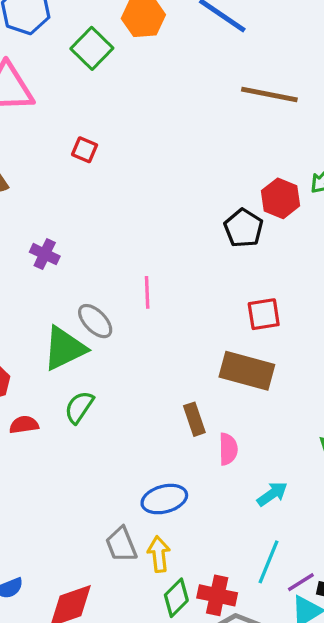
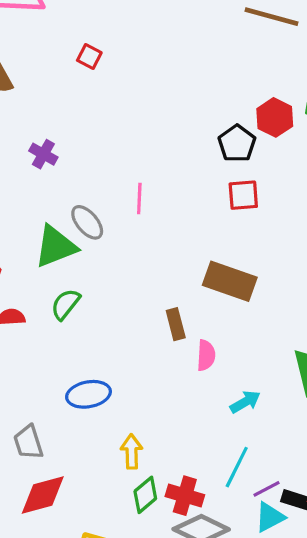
red square: (264, 314) -> (243, 195), moved
blue ellipse: (164, 499) -> (89, 394), moved
gray trapezoid: (121, 545) -> (28, 442), moved

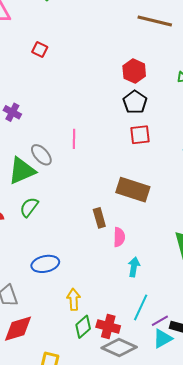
red hexagon: (275, 117) -> (134, 71), moved
cyan arrow: (245, 402) -> (134, 267), moved, turned -48

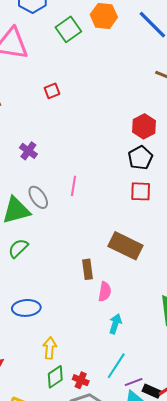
red square: (40, 50) -> (52, 91), turned 35
purple cross: (12, 112) -> (28, 151), moved
red cross: (108, 326) -> (81, 380), size x0.7

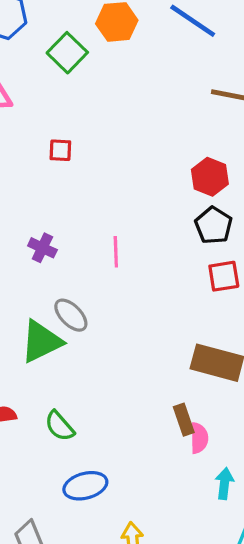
red square: (52, 91) -> (60, 150), turned 35
pink line: (74, 186) -> (116, 252), moved
green semicircle: (18, 248) -> (60, 426), moved, turned -75
brown rectangle: (88, 269) -> (184, 420), moved

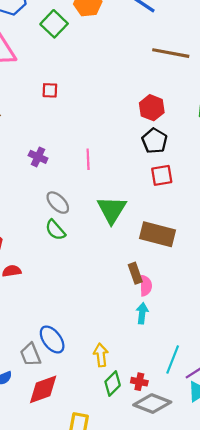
green triangle: (41, 341) -> (112, 210), moved, turned -32
green semicircle: (60, 426) -> (55, 230), moved
cyan arrow: (224, 484) -> (142, 313), moved
blue ellipse: (85, 486) -> (52, 340), moved, turned 68

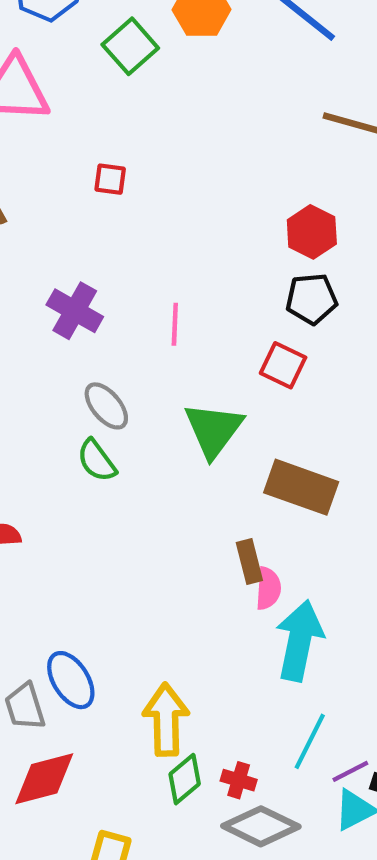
black pentagon: (154, 141) -> (311, 299), turned 30
purple cross: (38, 157) -> (75, 311), size x1.4
red square: (162, 175) -> (283, 365), moved, turned 30
cyan arrow: (142, 313) -> (299, 641), moved, size x1.8
yellow arrow: (101, 355) -> (166, 720), size x1.5

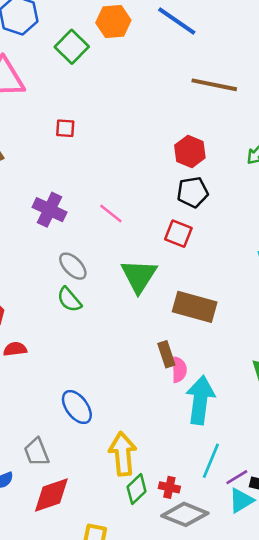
pink line: (175, 324) -> (111, 213), turned -50
blue ellipse: (71, 680) -> (77, 407), moved

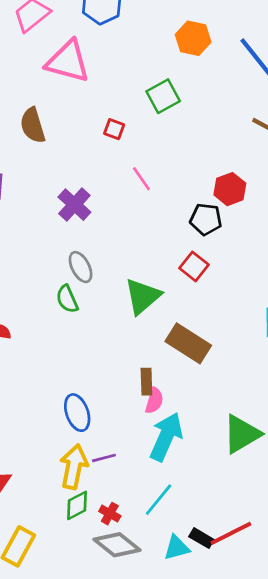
green square: (72, 47) -> (163, 96), moved
black pentagon: (193, 192) -> (206, 219), moved
pink line: (111, 213) -> (141, 179), moved
blue ellipse: (77, 407) -> (77, 413), moved
purple line: (237, 477) -> (104, 458), moved

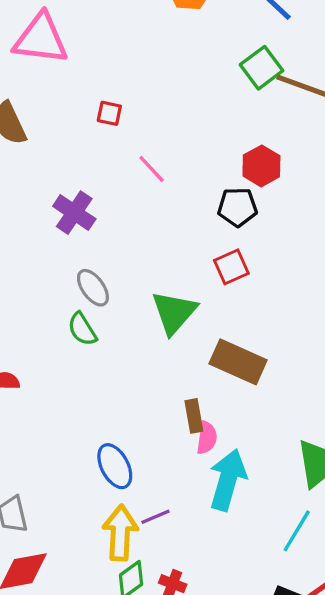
green square: (163, 96) -> (262, 68), moved
red square: (194, 266) -> (231, 267), turned 36
cyan line: (159, 500) -> (297, 531), moved

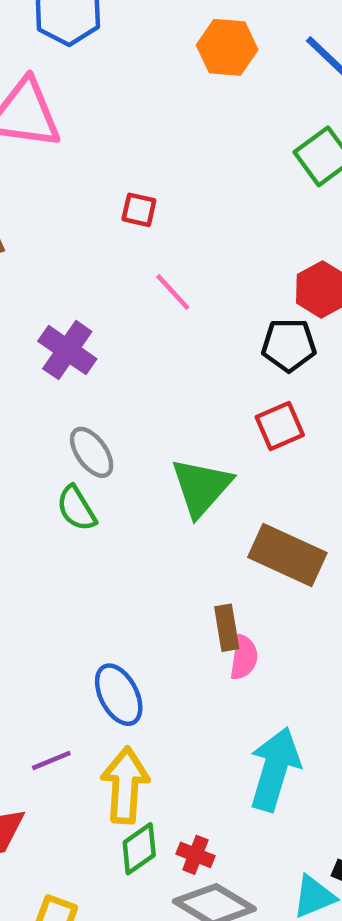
red square: (109, 113) -> (139, 210), moved
cyan arrow: (228, 480) -> (275, 769), moved
purple line: (155, 517) -> (51, 761), moved

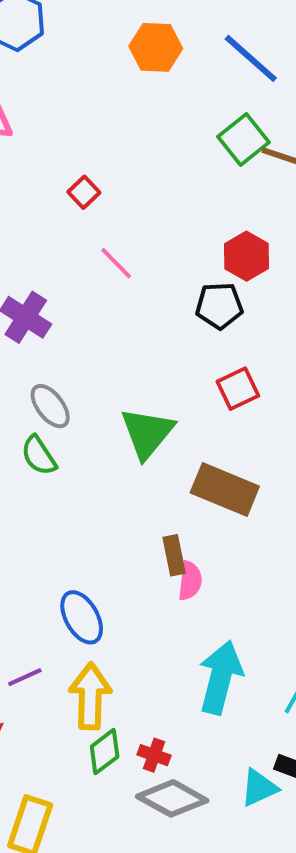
red square: (139, 210) -> (84, 192), turned 36
red square: (280, 426) -> (238, 389), moved

